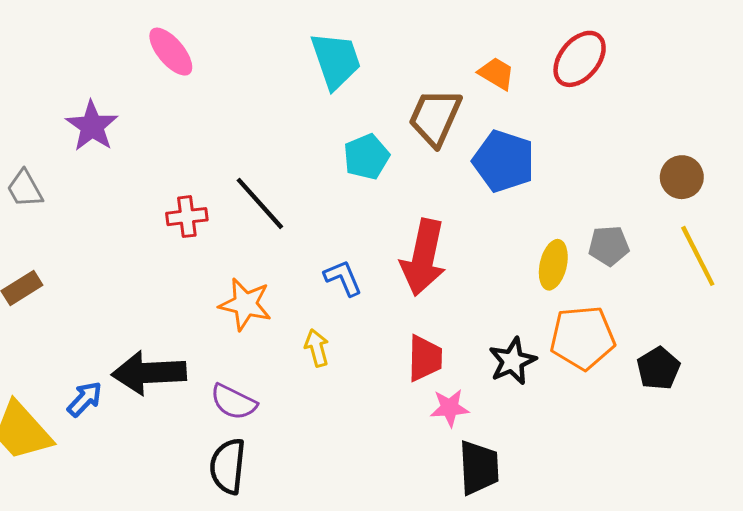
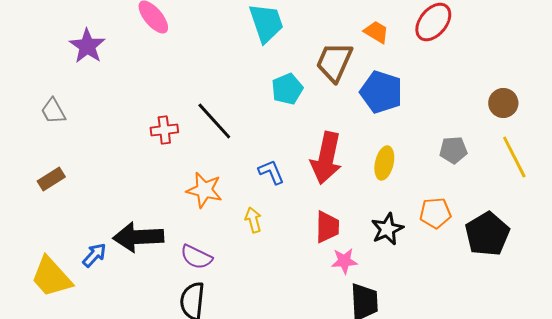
purple star: (92, 126) -> (87, 46), moved
yellow ellipse: (553, 265) -> (384, 163), moved
orange pentagon: (582, 338) -> (435, 213), size x0.7
black pentagon: (658, 368) -> (487, 234), size x1.5

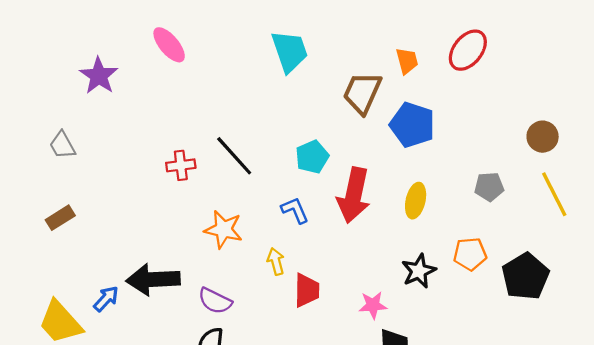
orange trapezoid: (376, 32) -> (407, 61), turned 44
cyan pentagon: (287, 89) -> (312, 157), moved
red trapezoid: (327, 227) -> (307, 290), moved

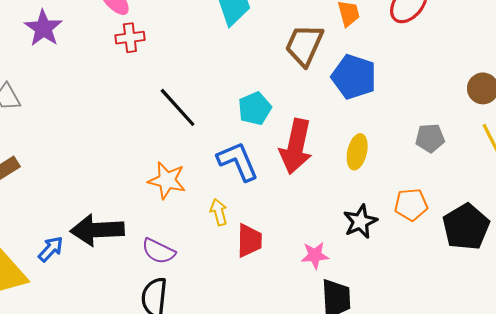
red cross: (181, 165) -> (130, 38), moved
blue L-shape: (295, 210) -> (238, 161), size x1.5

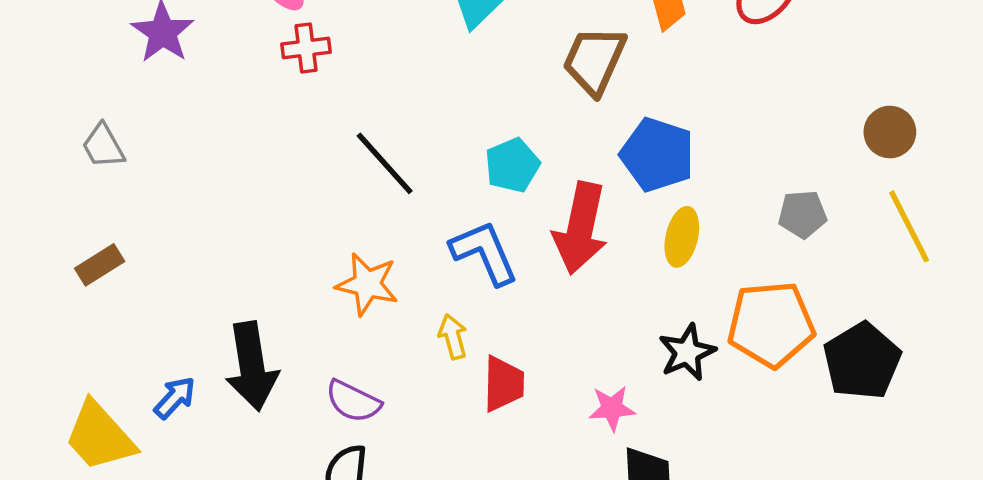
blue pentagon: (354, 77) -> (657, 155), moved
orange pentagon: (411, 205) -> (771, 324), size x1.6
black arrow: (97, 230) -> (252, 366), turned -96

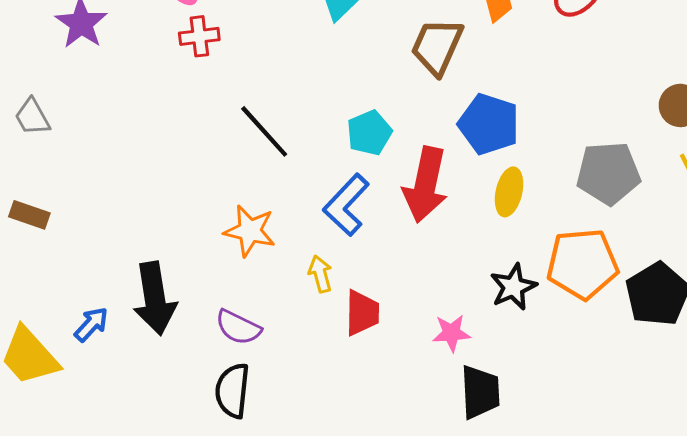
gray pentagon: (802, 214) -> (608, 173), size x1.6
blue L-shape: (484, 253) -> (346, 205), turned -114
brown rectangle: (100, 265) -> (29, 215), turned 51

